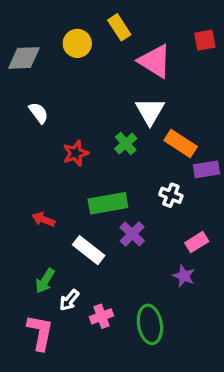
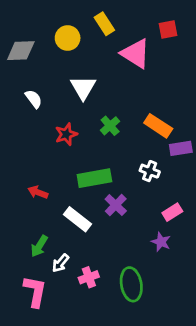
red square: (205, 40) -> (168, 29), moved
white triangle: (150, 111) -> (83, 88), moved

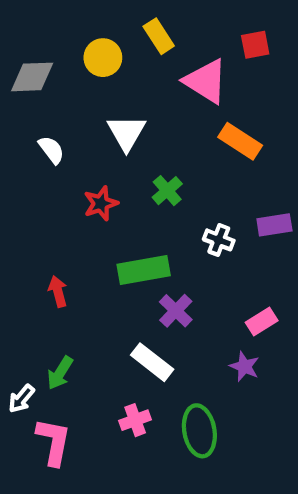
orange rectangle: (158, 126) -> (240, 141), moved
white cross: (150, 171) -> (219, 240), moved
red arrow: (38, 192) -> (58, 291), turned 54
white rectangle: (77, 219) -> (152, 362), moved
white arrow: (60, 263) -> (21, 399), moved

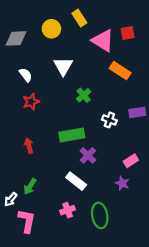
red square: (255, 45) -> (128, 33), moved
red star: (101, 203) -> (31, 102), moved

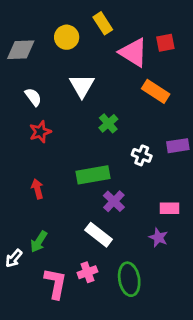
pink rectangle: (131, 161) -> (170, 208), turned 32
pink L-shape: (27, 221) -> (55, 283), moved

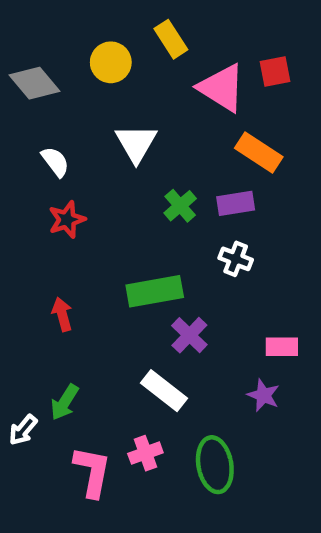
gray diamond: (21, 50) -> (34, 83), turned 52
purple rectangle: (178, 146) -> (236, 203), moved

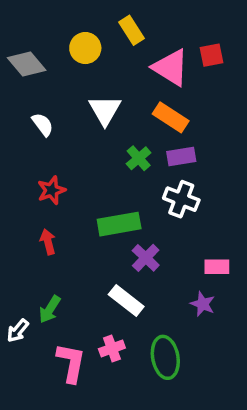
orange rectangle: (259, 153) -> (171, 117), moved
red star: (67, 220) -> (51, 190), moved
white cross: (236, 259) -> (181, 199), size x1.4

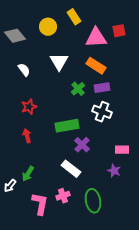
pink triangle: (171, 68) -> (96, 38), turned -35

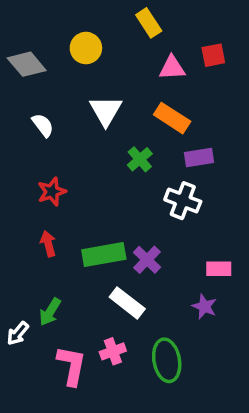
yellow rectangle: (74, 17) -> (149, 23), moved
pink triangle: (96, 38) -> (172, 68), size x0.7
purple rectangle: (102, 88) -> (199, 158), moved
green rectangle: (67, 126) -> (104, 254), moved

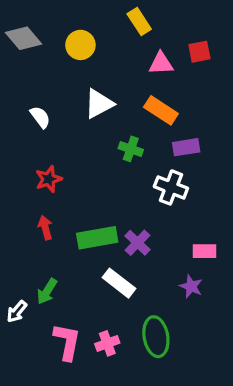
gray diamond: (27, 64) -> (23, 38), moved
white triangle: (106, 111) -> (99, 104), turned 32
green cross: (140, 159) -> (131, 149), turned -30
pink cross: (113, 351) -> (107, 343), moved

